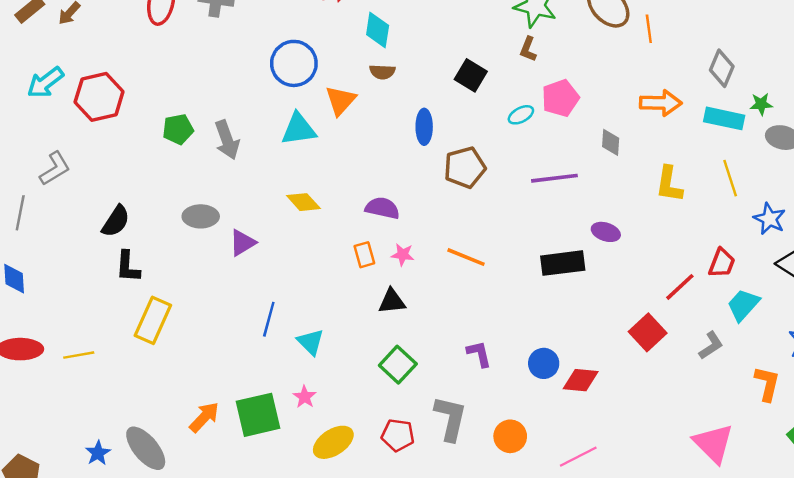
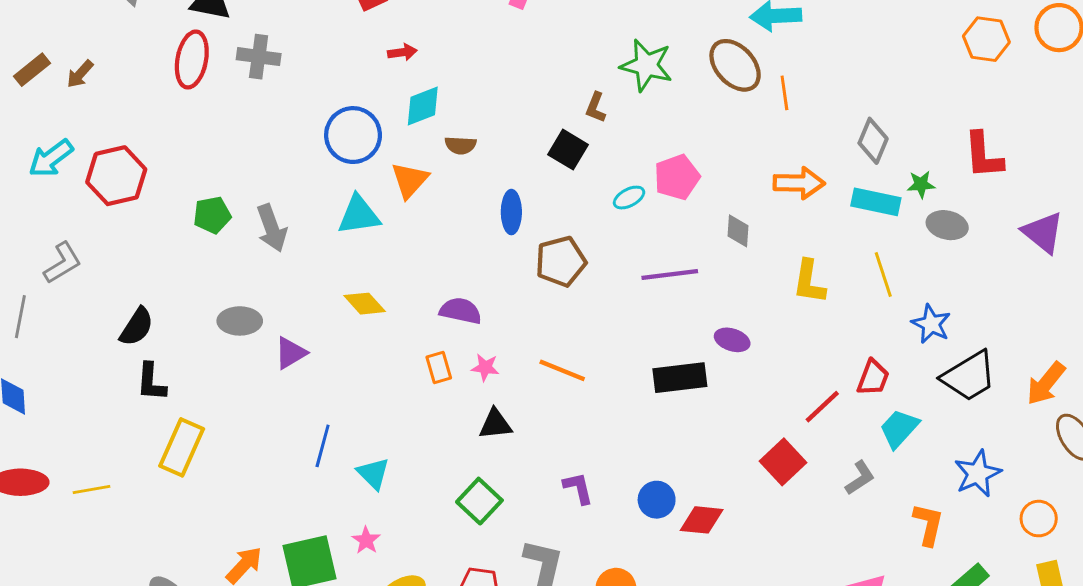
cyan diamond: (378, 30) -> (423, 106), moved, turned 60
brown L-shape: (528, 49) -> (596, 107), moved
black triangle: (392, 301) -> (495, 424), moved

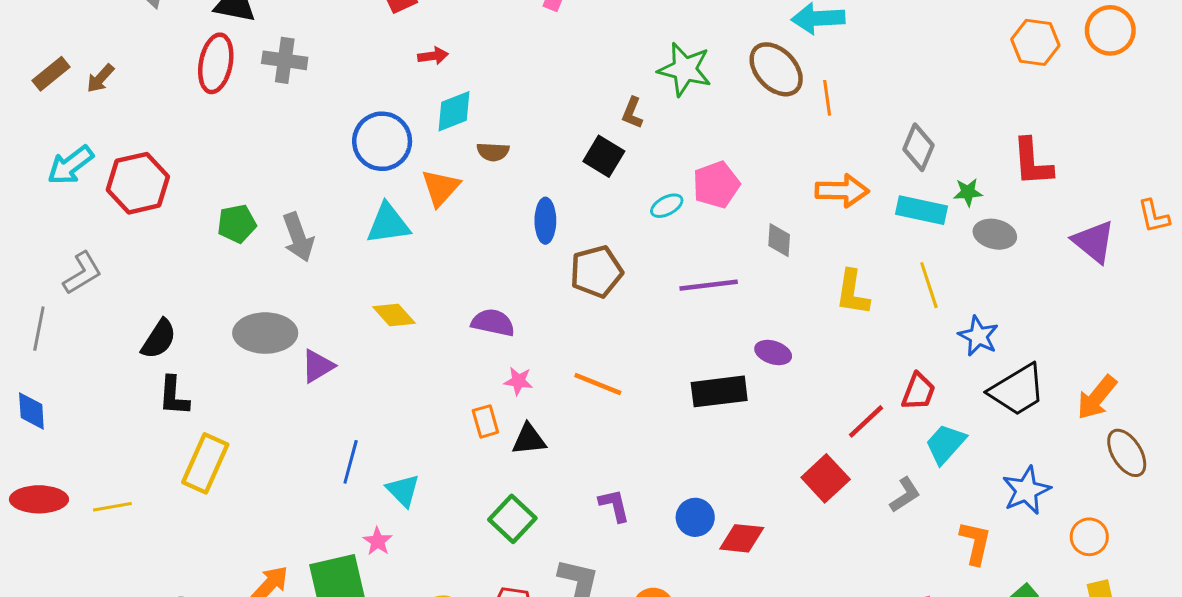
gray ellipse: (240, 321) -> (265, 333), size x1.4
orange rectangle: (439, 367) -> (485, 421), moved
pink star: (366, 540) -> (378, 541), moved

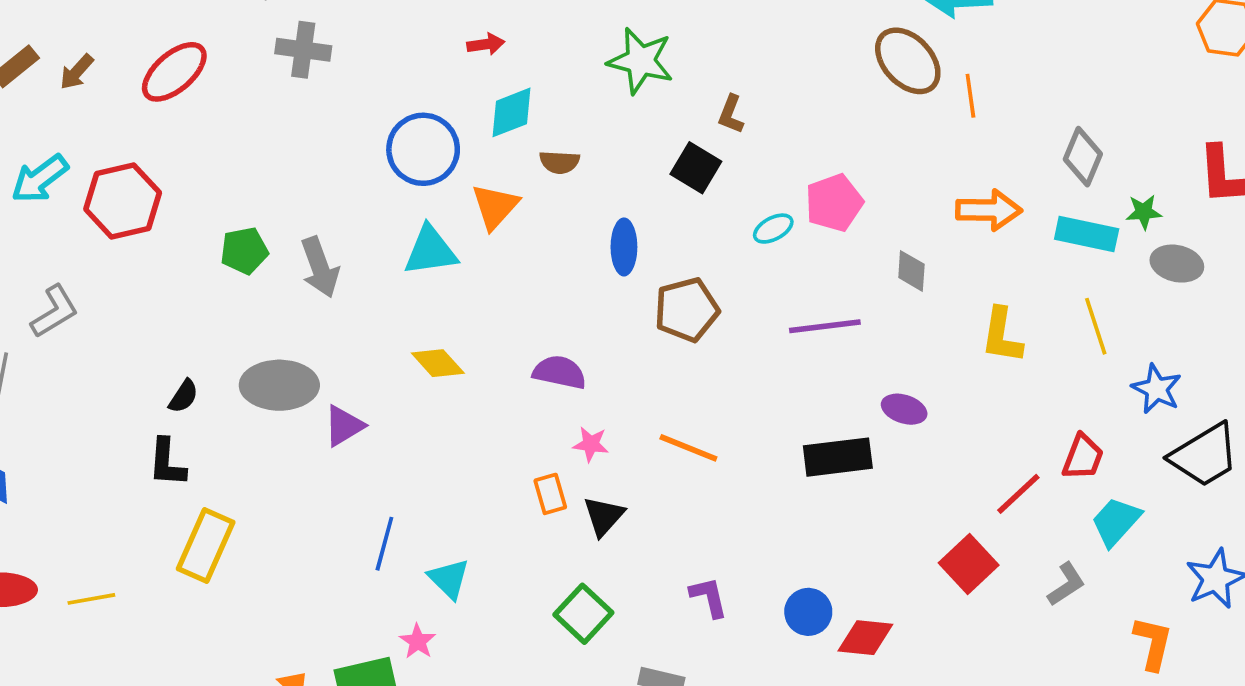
red ellipse: (216, 63) -> (174, 72), moved, turned 38
green star: (685, 69) -> (641, 61), moved
black semicircle: (159, 339) -> (183, 396), moved, size x0.7
black triangle: (529, 439) -> (604, 516), turned -42

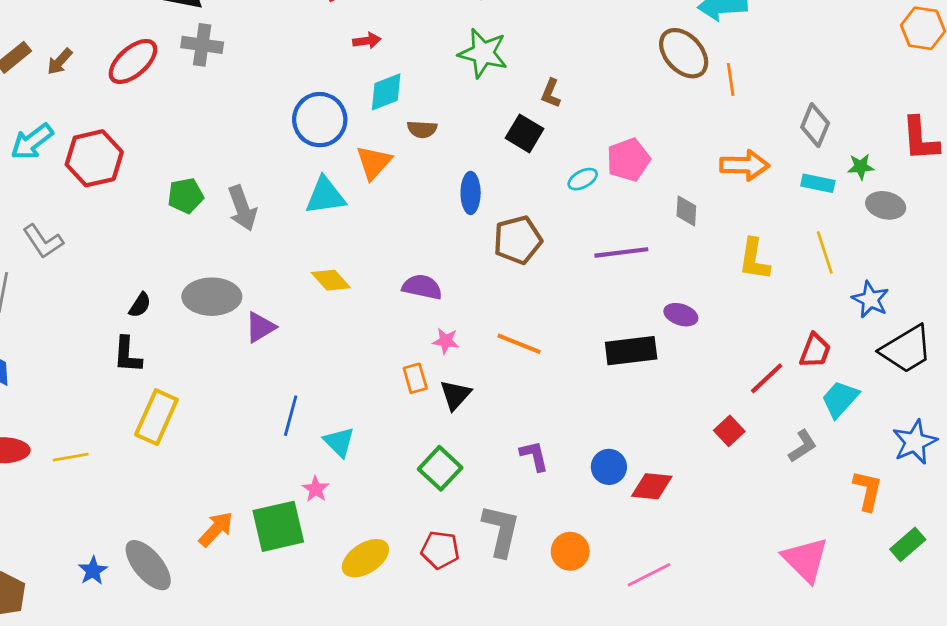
gray cross: (303, 50) -> (202, 45), moved
cyan rectangle: (1087, 234) -> (818, 183), size x0.7
gray L-shape: (54, 311) -> (43, 241), turned 87
red square: (969, 564) -> (729, 431), size x0.7

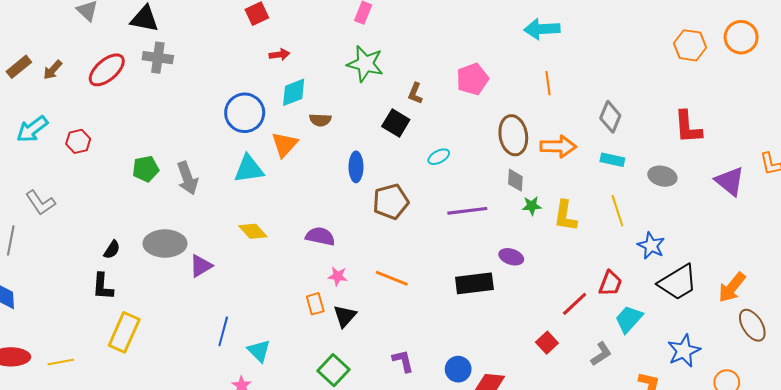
brown ellipse: (684, 53) -> (513, 135), moved, turned 33
red hexagon: (94, 158) -> (78, 141), size x0.6
pink pentagon: (628, 160) -> (472, 79), moved
green star: (861, 167) -> (532, 206), moved

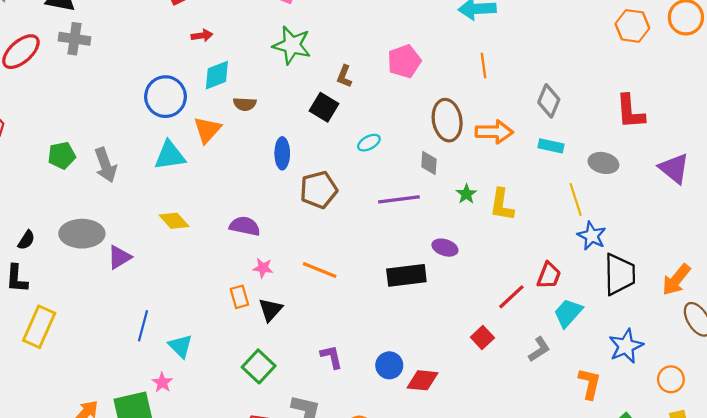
gray diamond: (515, 180) -> (429, 163), moved
green star: (532, 206) -> (466, 194), turned -30
yellow line: (617, 211) -> (576, 199), moved
black trapezoid: (678, 282) -> (620, 274), turned -60

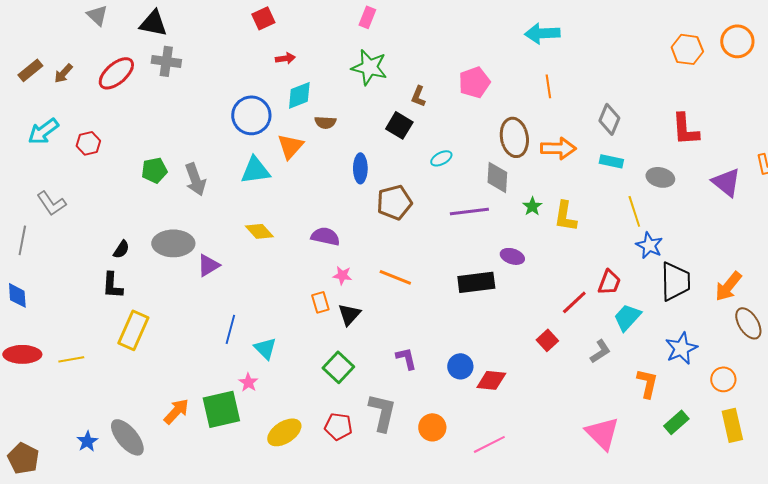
gray diamond: (429, 163) -> (497, 177), size x1.4

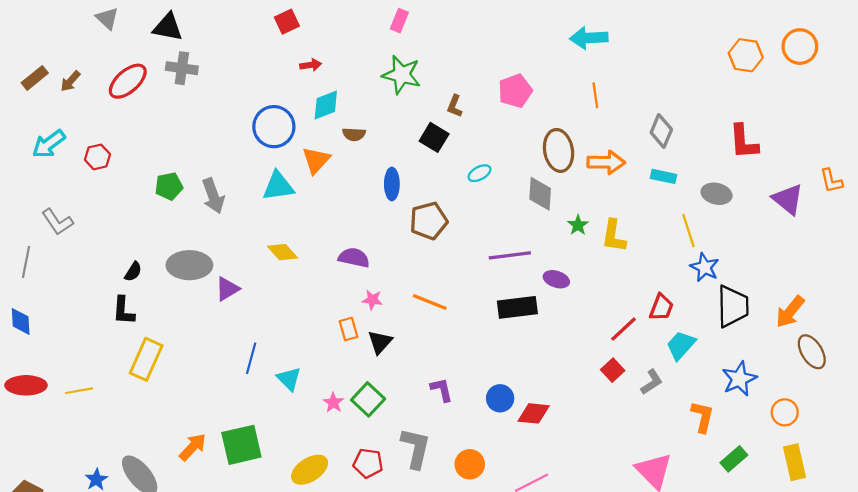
purple line: (469, 211) -> (510, 255), moved
red square: (547, 340) -> (613, 370), moved
pink star: (248, 382) -> (333, 403), moved

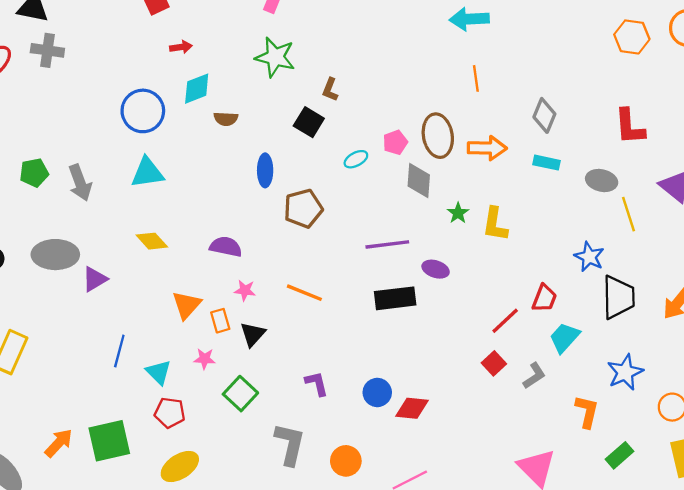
pink pentagon: (515, 91) -> (395, 142), moved, size x0.7
orange triangle: (316, 160) -> (187, 305), moved
yellow line: (688, 231) -> (628, 214), moved
pink star: (333, 403) -> (205, 359), moved, turned -30
red pentagon: (368, 463) -> (170, 413), moved

